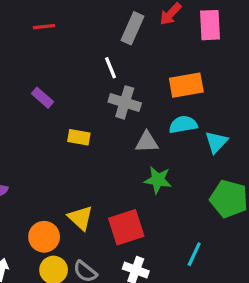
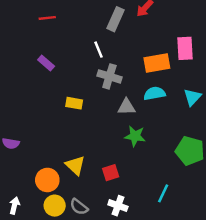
pink rectangle: (210, 25) -> (185, 48), moved
purple rectangle: (42, 98) -> (46, 63), moved
cyan triangle: (216, 142) -> (192, 97), moved
red square: (126, 227) -> (111, 173), size x0.6

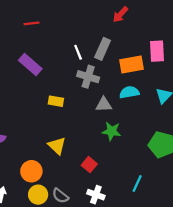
gray rectangle: (116, 19) -> (103, 49), moved
purple rectangle: (46, 63) -> (30, 64), size x1.5
yellow triangle: (75, 165) -> (57, 146), moved
red square: (111, 173) -> (89, 165), turned -32

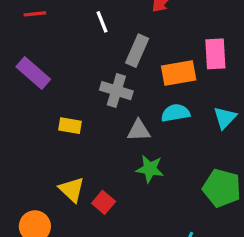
white line: (78, 52) -> (102, 22), moved
red square: (89, 165) -> (104, 202), moved

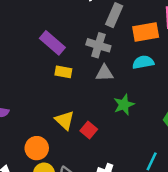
purple rectangle: (33, 73) -> (52, 43), moved
gray triangle: (139, 130) -> (104, 73), moved
green star: (150, 169) -> (124, 105), turned -30

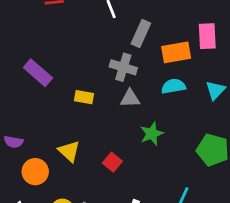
purple rectangle: (52, 43) -> (38, 73), moved
yellow triangle: (65, 120) -> (69, 151), moved
orange circle: (37, 148) -> (35, 172), moved

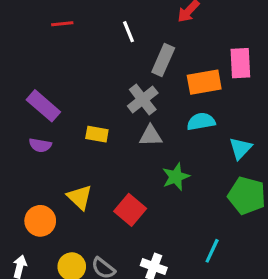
gray cross: (123, 67) -> (143, 99), turned 35
cyan triangle: (215, 90) -> (240, 148), moved
purple semicircle: (14, 142) -> (40, 145), moved
red square: (112, 162) -> (130, 210), size x1.4

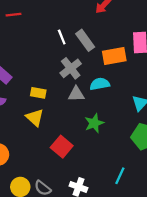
white line: (128, 32) -> (62, 37), moved
gray rectangle: (163, 60) -> (85, 40), turned -60
cyan semicircle: (201, 122) -> (100, 84), moved
yellow triangle: (80, 197) -> (35, 118), moved

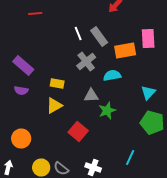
gray triangle: (76, 94) -> (91, 96), moved
yellow triangle: (35, 118) -> (54, 106), turned 48

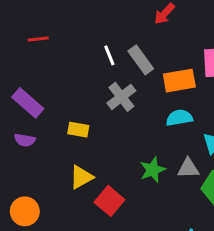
red line: (35, 14) -> (38, 39), moved
cyan semicircle: (112, 76) -> (179, 118), moved
gray triangle: (91, 96) -> (188, 168), moved
yellow triangle: (54, 106) -> (81, 177), moved

